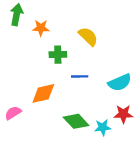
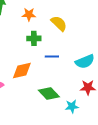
orange star: (41, 28) -> (29, 14), moved
cyan star: (103, 127) -> (72, 106), moved

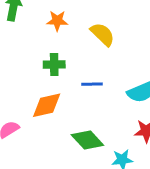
green cross: (34, 38) -> (54, 64), moved

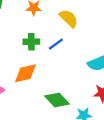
blue line: (92, 84) -> (56, 44), moved, turned -35

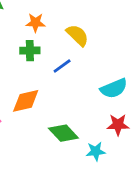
green cross: (31, 42) -> (30, 51), moved

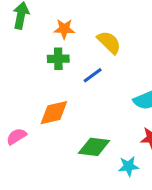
green diamond: (63, 133) -> (94, 147), turned -40

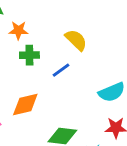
orange star: (64, 29) -> (18, 30), moved

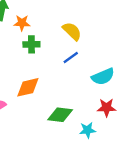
blue line: (61, 70) -> (71, 57), moved

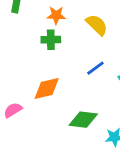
orange star: (22, 23) -> (56, 15), moved
blue line: (71, 57) -> (95, 68), moved

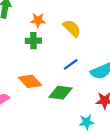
orange diamond: (47, 88) -> (30, 81), turned 60
green diamond: (83, 120) -> (61, 93), moved

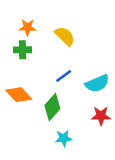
green diamond: (61, 93) -> (52, 107), turned -55
cyan star: (87, 122) -> (64, 138), moved

